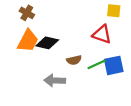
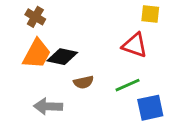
brown semicircle: (74, 60) -> (84, 82), moved
blue square: (114, 65) -> (150, 108), moved
gray arrow: (55, 80) -> (48, 106), moved

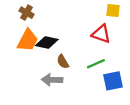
brown semicircle: (84, 82) -> (63, 62), turned 72
gray arrow: (48, 106) -> (52, 80), moved

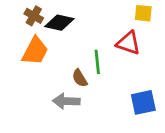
black diamond: (47, 42) -> (59, 23), moved
green line: (96, 64) -> (97, 62), moved, turned -72

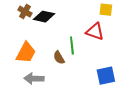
orange trapezoid: (35, 51) -> (26, 53), moved
gray arrow: (66, 101) -> (34, 79), moved

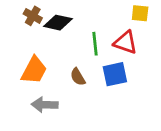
green line: (72, 46) -> (95, 44), moved
blue square: (106, 76) -> (115, 74), moved

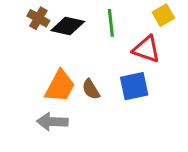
yellow square: (140, 13) -> (163, 15), turned -36
green line: (95, 44) -> (111, 23), moved
orange trapezoid: (34, 70) -> (60, 86), moved

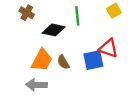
black diamond: (68, 26) -> (54, 30), moved
red triangle: (146, 49) -> (108, 48), moved

